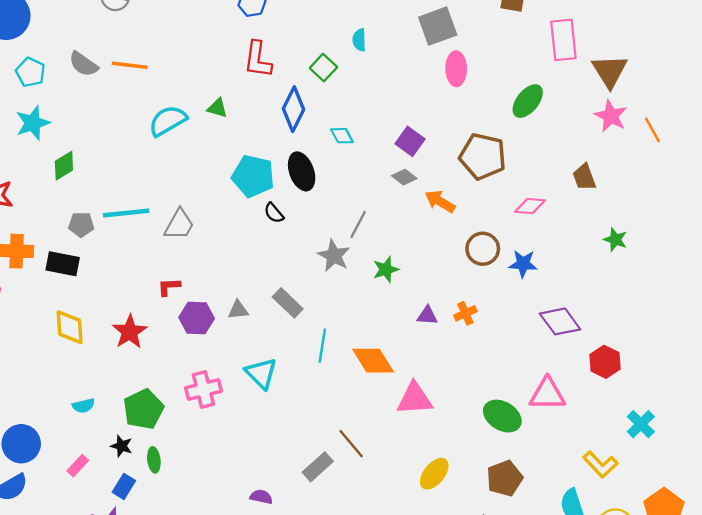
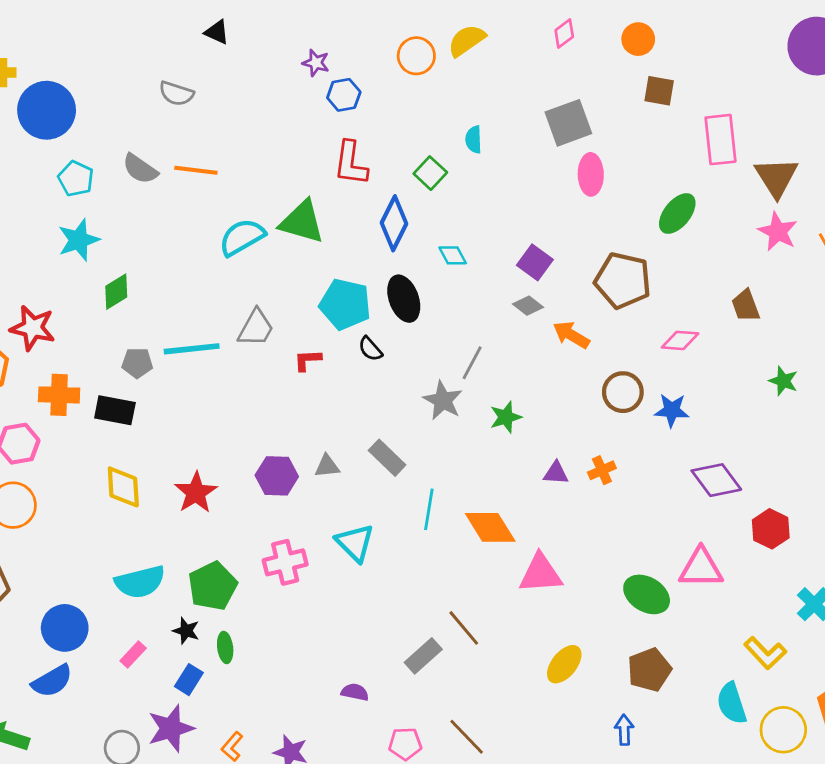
green triangle: (217, 108) -> (302, 222), size x1.8
gray trapezoid: (179, 225) -> (256, 328), moved
red L-shape: (169, 287) -> (307, 360), moved
cyan semicircle: (83, 406) -> (140, 582), size x1.8

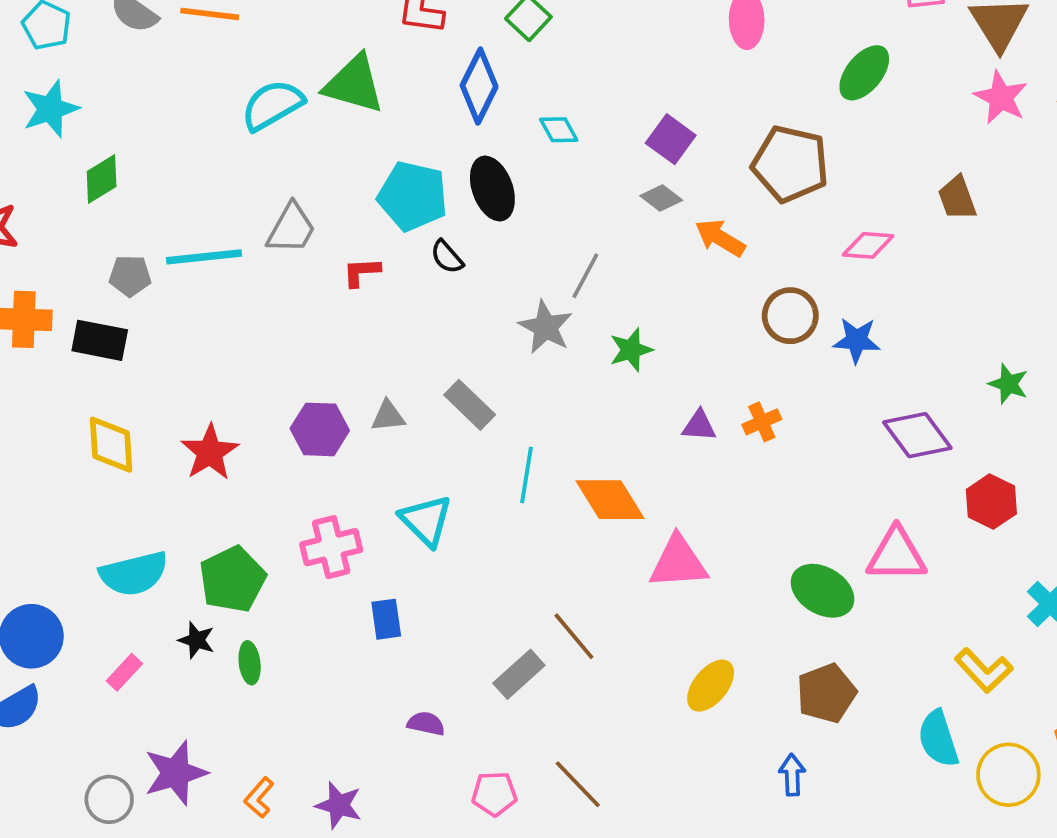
green star: (783, 381) -> (1008, 384), moved
blue rectangle: (189, 680) -> (386, 619), moved, turned -40

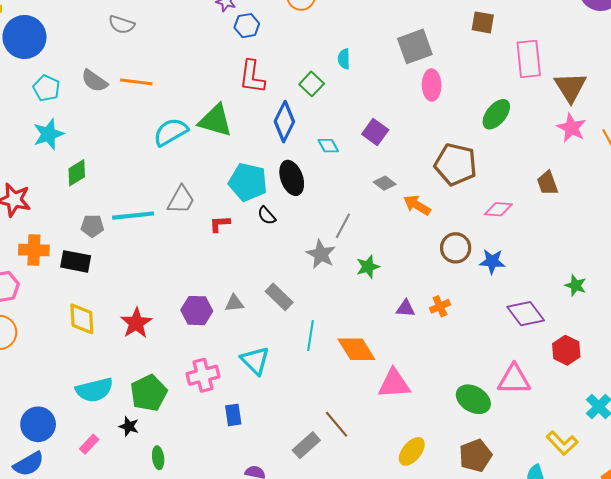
purple square: (671, 139) -> (375, 132), moved
green ellipse: (250, 663) -> (158, 458), moved

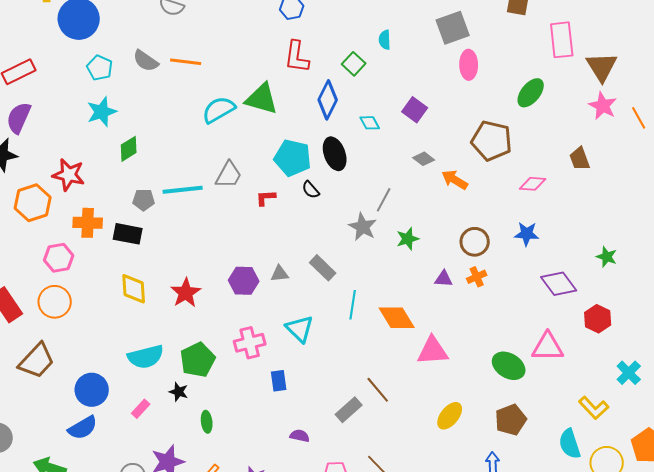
brown circle: (456, 248) -> (475, 242), moved

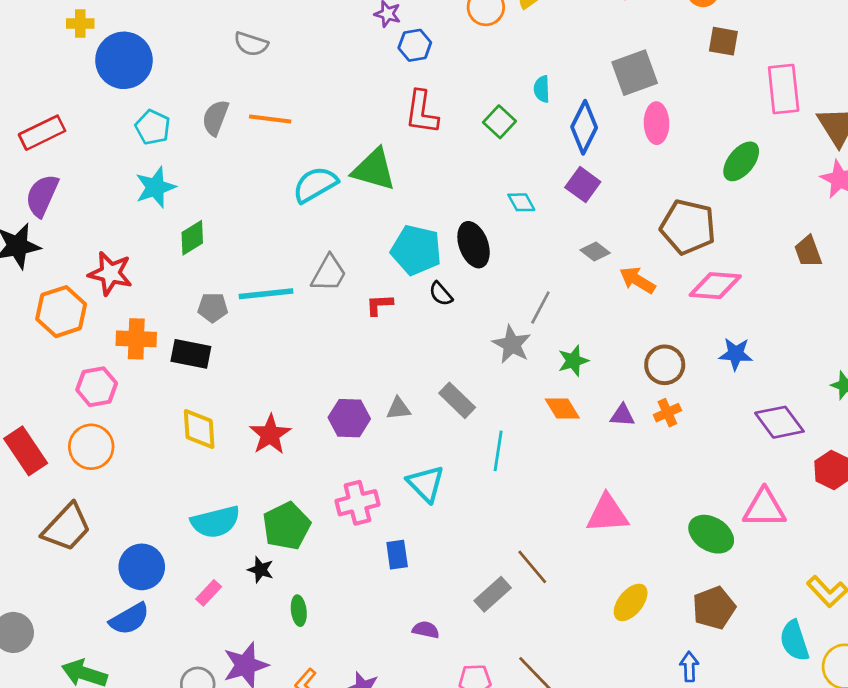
gray semicircle: (146, 61) -> (215, 118), turned 76
blue diamond: (328, 100) -> (584, 127), moved
pink diamond: (533, 184) -> (715, 286), moved, size x1.4
orange diamond: (397, 318) -> (562, 409), moved, size x0.7

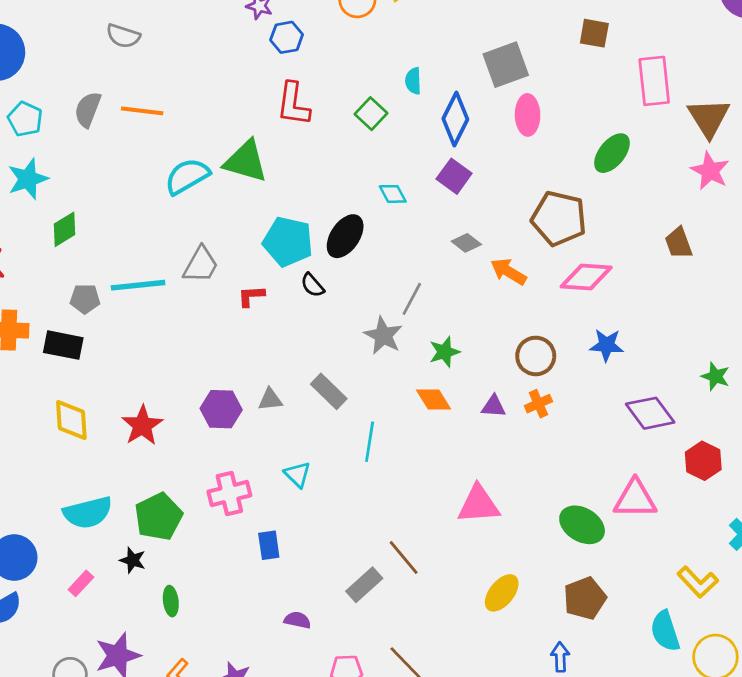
black ellipse: (474, 245) -> (345, 236), turned 54
cyan triangle: (426, 484) -> (297, 474), size x0.7

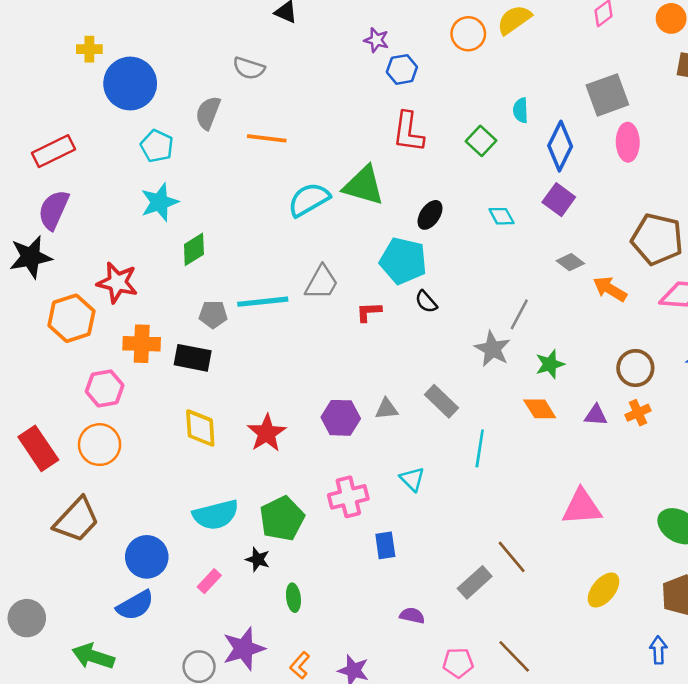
gray semicircle: (88, 110) -> (208, 113), moved
black ellipse: (345, 236) -> (430, 215), moved, size x0.7

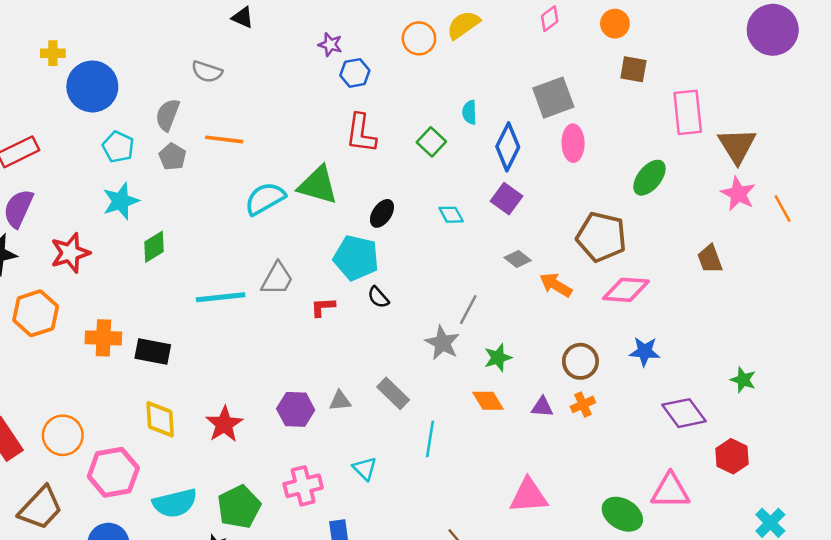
red star: (117, 283) -> (70, 253), moved, turned -30
gray pentagon: (213, 314) -> (172, 157), moved, turned 30
pink hexagon: (105, 388) -> (113, 472), moved, size x1.4

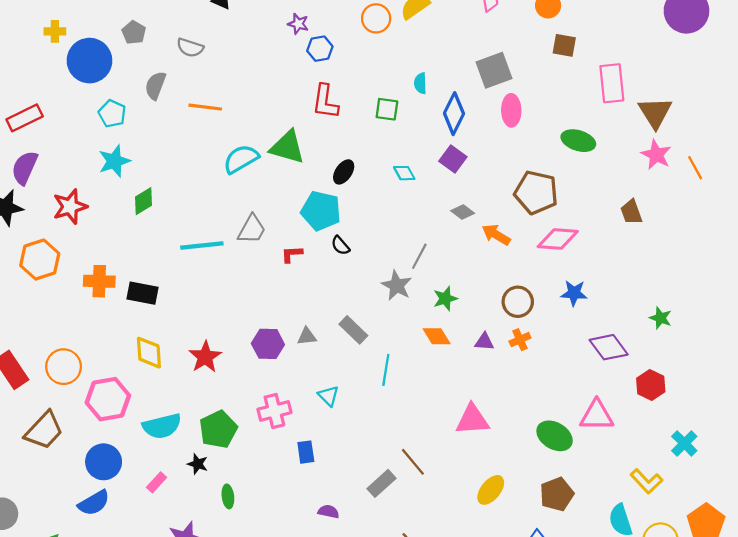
green square: (431, 142) -> (387, 109), turned -35
gray pentagon: (172, 157) -> (134, 32), moved
green ellipse: (649, 178) -> (578, 141), turned 68

